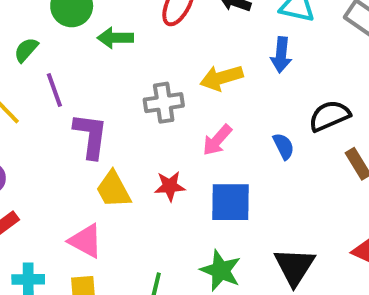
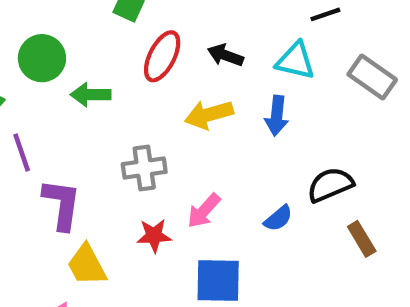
yellow arrow: (221, 78) -> (209, 115), moved
blue semicircle: (284, 146) -> (278, 218), turned 76
red star: (170, 186) -> (154, 236), moved

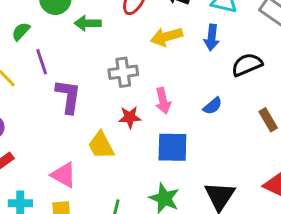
black semicircle: (330, 185) -> (247, 65), moved
pink arrow: (204, 211) -> (163, 101), turned -55
yellow trapezoid: (87, 265) -> (101, 145), moved

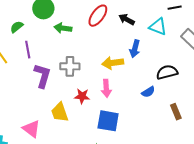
yellow arrow: (166, 37) -> (113, 63), moved
blue arrow: (212, 37) -> (135, 49), moved
gray cross: (123, 72) -> (70, 66), moved
blue semicircle: (213, 106) -> (148, 92), moved

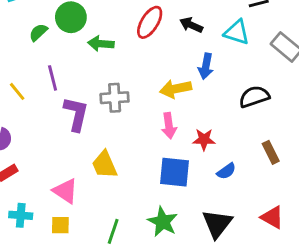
green semicircle: (17, 27) -> (38, 32), moved
blue semicircle: (148, 92) -> (226, 171), moved
red star: (82, 96) -> (204, 139), moved

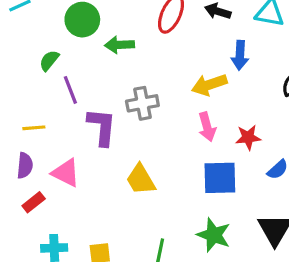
green semicircle: (38, 32) -> (49, 60), moved
yellow line: (17, 91) -> (34, 128), moved, turned -48
pink triangle: (65, 191) -> (66, 173), moved

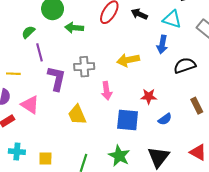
blue arrow: (240, 55) -> (162, 44), moved
pink arrow: (207, 127) -> (107, 91), moved

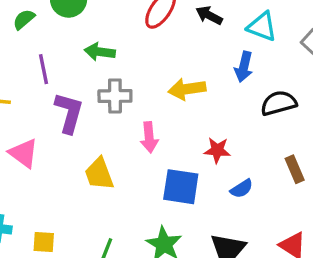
green arrow: (74, 28) -> (100, 52), moved
green semicircle: (28, 32) -> (24, 19), moved

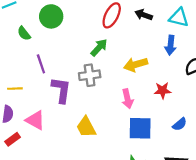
green semicircle: (24, 19) -> (24, 33), turned -80
green arrow: (100, 52) -> (99, 48), moved, turned 132
pink arrow: (149, 137) -> (127, 99), moved
red star: (217, 150) -> (163, 90), moved

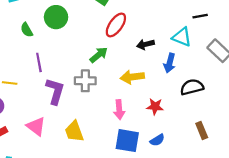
black arrow: (144, 15) -> (145, 44), moved, turned -42
pink triangle: (35, 120) -> (36, 126), moved
blue semicircle: (180, 124) -> (157, 140), moved

